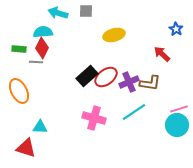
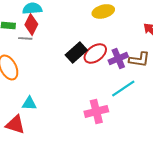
pink cross: (94, 118) -> (96, 111), moved, turned -30

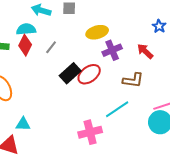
gray line: (25, 38) -> (51, 47), moved, turned -56
purple cross: (118, 58) -> (112, 50), moved

